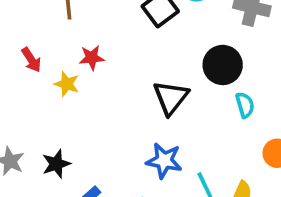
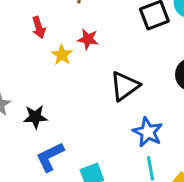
black triangle: (171, 98) -> (125, 86), moved
blue star: (164, 161) -> (148, 132), moved

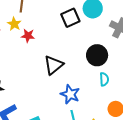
yellow star: (62, 55) -> (14, 24), moved

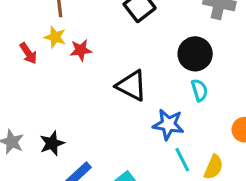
black triangle: (54, 65) -> (132, 86), turned -40
cyan semicircle: (104, 79) -> (199, 90), moved

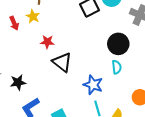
red star: (81, 50) -> (47, 42), moved
black triangle: (132, 86) -> (62, 62), moved

